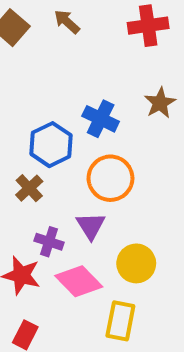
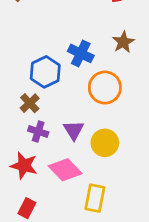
orange circle: (110, 178) -> (105, 88), moved
purple cross: (49, 242) -> (38, 132), moved
yellow circle: (136, 263) -> (105, 143), moved

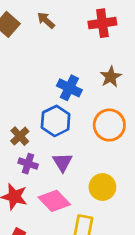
blue hexagon: (45, 72) -> (56, 121), moved
orange circle: (105, 88) -> (109, 125), moved
yellow circle: (105, 143) -> (102, 187), moved

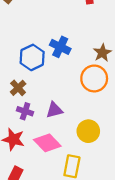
brown star: (111, 77) -> (102, 53), moved
blue hexagon: (56, 121) -> (32, 57), moved
purple triangle: (62, 162) -> (54, 110), turned 48

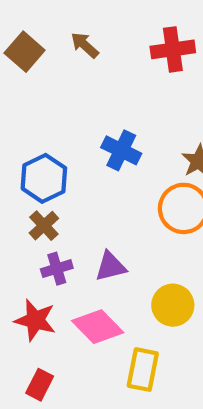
blue hexagon: (32, 57) -> (44, 178), moved
purple cross: (25, 111) -> (57, 269), turned -35

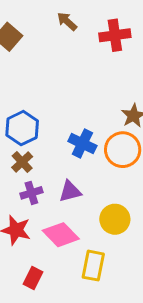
brown arrow: (85, 45) -> (67, 21), moved
blue cross: (121, 150) -> (82, 143), moved
red rectangle: (40, 385) -> (33, 278), moved

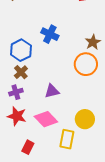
blue cross: (82, 143) -> (50, 34), moved
purple cross: (31, 193) -> (16, 92), moved
yellow circle: (115, 219) -> (85, 119), moved

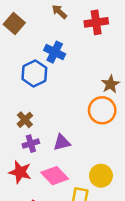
blue cross: (50, 34) -> (55, 52), moved
blue hexagon: (21, 50) -> (34, 73), moved
purple cross: (16, 92) -> (31, 144), moved

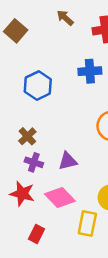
blue cross: (55, 52) -> (90, 71), moved, turned -30
purple cross: (31, 144) -> (34, 162), turned 35

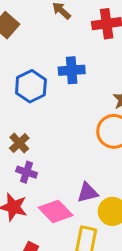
blue cross: (90, 71) -> (72, 70), moved
purple triangle: (68, 161) -> (88, 192), moved

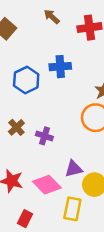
purple cross: (27, 172) -> (44, 136), moved

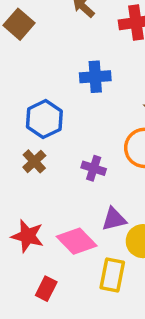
blue hexagon: (26, 80) -> (44, 119), moved
purple cross: (44, 136) -> (94, 168), moved

